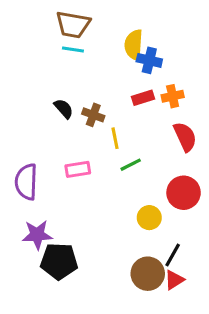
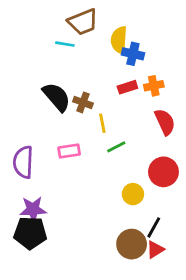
brown trapezoid: (73, 25) -> (83, 22), moved, turned -32
black semicircle: (64, 109) -> (57, 97), size x1.6
black pentagon: (59, 261) -> (30, 233), moved

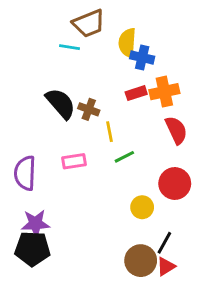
orange cross: (154, 86) -> (164, 92), size x1.4

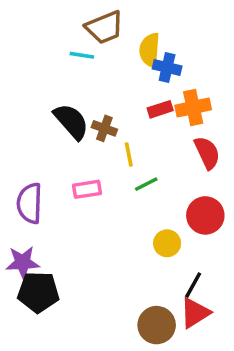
purple star: (35, 224) -> (23, 262), moved
brown circle: (141, 261) -> (157, 325), moved
red triangle: (166, 267) -> (195, 313), size x1.4

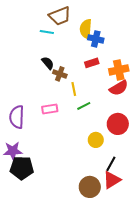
orange cross: (193, 108) -> (119, 70), moved
black semicircle: (71, 121) -> (48, 63), moved, size x0.6
red semicircle: (207, 153) -> (119, 88), turned 84

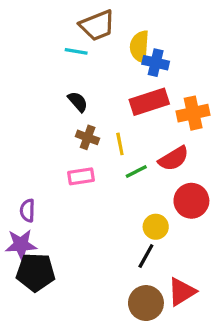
red rectangle: (92, 63) -> (149, 102), size x1.6
brown cross: (60, 74) -> (88, 137), moved
red semicircle: (119, 88) -> (174, 159), moved
purple semicircle: (17, 117) -> (27, 210), moved, size x0.6
black line: (111, 164) -> (146, 256), moved

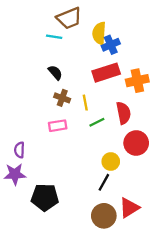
blue cross: (156, 63) -> (111, 45), turned -36
red semicircle: (174, 159) -> (123, 113), turned -70
black pentagon: (36, 272) -> (45, 197), moved

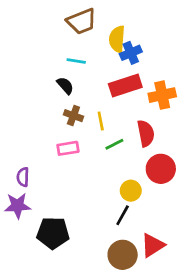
cyan line: (54, 37) -> (76, 61), moved

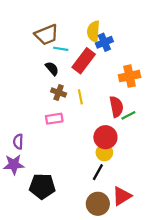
brown trapezoid: (82, 21) -> (47, 35), moved
red rectangle: (125, 86) -> (84, 61), moved, turned -35
green line: (114, 144) -> (128, 115), moved
red circle: (161, 169) -> (105, 137), moved

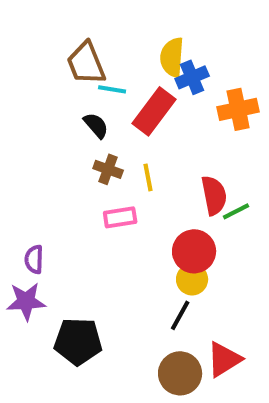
brown trapezoid: (47, 35) -> (86, 63), turned 90
orange cross: (129, 76) -> (238, 109), moved
pink rectangle: (54, 119) -> (120, 217), moved

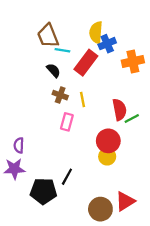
pink rectangle: (120, 217) -> (67, 122), turned -66
black line: (180, 315) -> (67, 177), moved

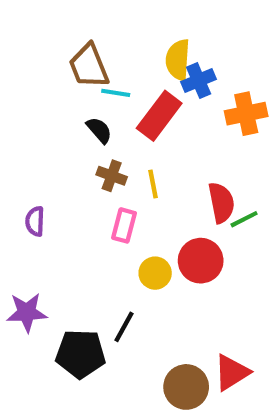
purple semicircle: (19, 145) -> (35, 221), moved
yellow circle: (107, 157) -> (155, 273), moved

